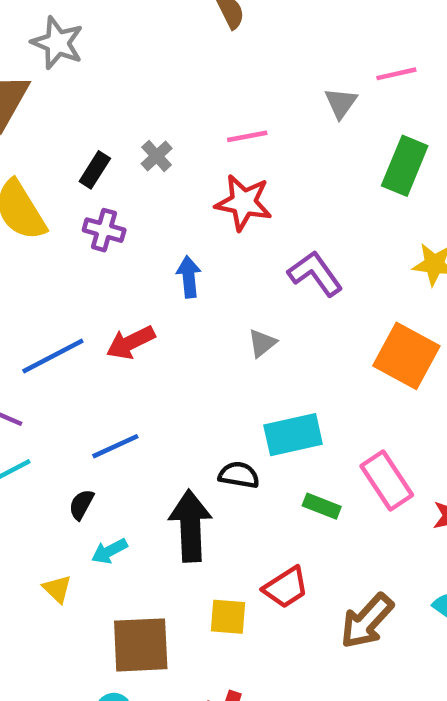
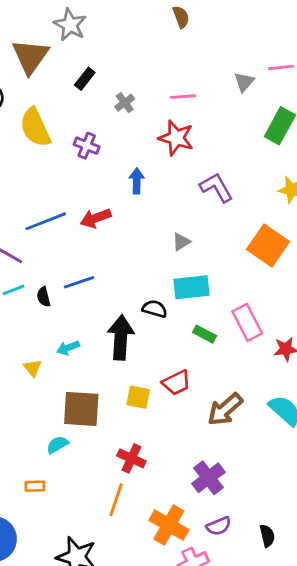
black rectangle: (95, 170) -> (85, 79), moved
gray triangle: (262, 343) -> (181, 242), moved
black semicircle: (81, 505) -> (44, 297), moved, turned -48

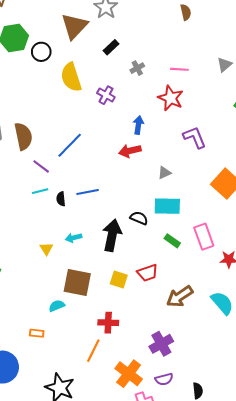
red arrow: (96, 218) -> (130, 151), moved
blue line: (46, 221) -> (70, 145), turned -32
red cross: (131, 458) -> (108, 323), turned -30

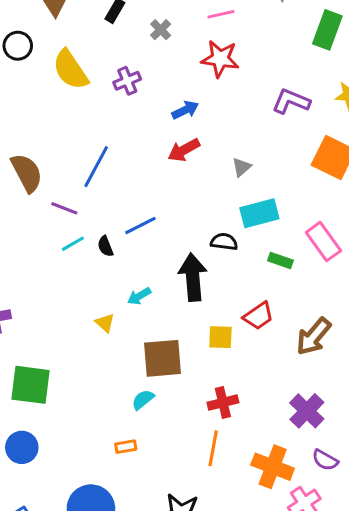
purple cross: (106, 95) -> (127, 81), turned -36
blue arrow: (138, 125) -> (185, 110), turned 72
purple L-shape: (195, 137) -> (291, 101), moved, turned -30
purple semicircle: (164, 379) -> (325, 460), turned 60

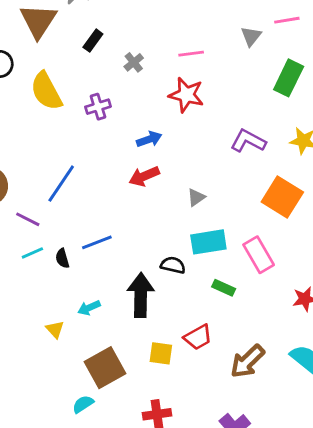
pink rectangle: (323, 242) -> (259, 255), moved
brown square: (163, 358) -> (105, 368), turned -30

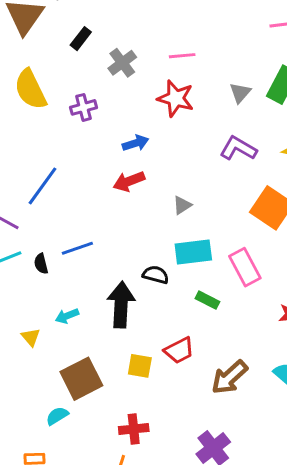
gray triangle: (251, 36) -> (240, 93), moved
gray cross: (134, 62) -> (122, 63), size x1.4

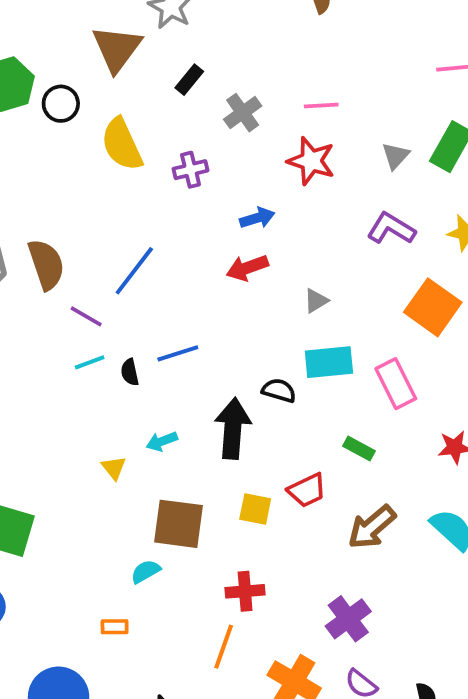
green rectangle: (207, 300) -> (359, 448), moved
brown square: (81, 379) -> (178, 524), turned 33

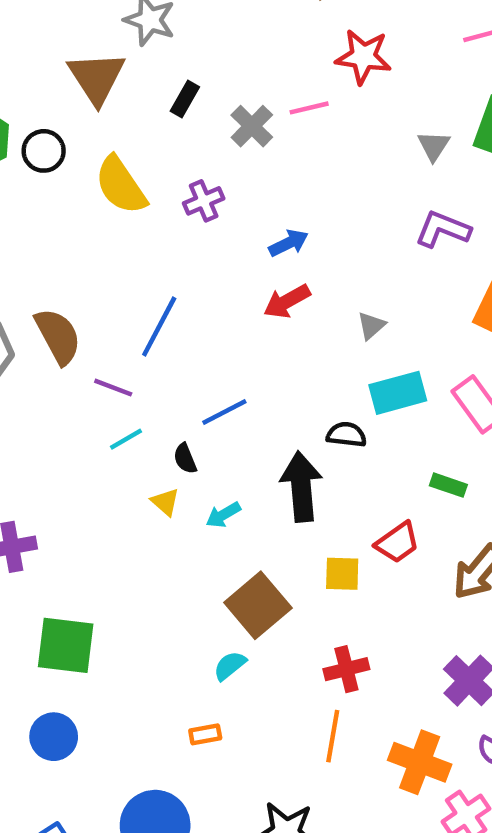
pink line: (321, 105) -> (309, 108), moved
red star: (311, 161) -> (363, 57), moved
black semicircle: (130, 372) -> (185, 459), moved
yellow triangle: (114, 468) -> (165, 502), moved
brown square: (178, 524) -> (258, 605), turned -38

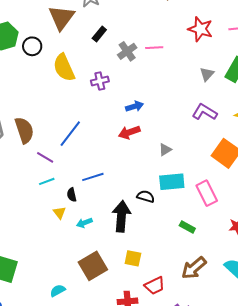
red star: (363, 57) -> (200, 29), moved
red trapezoid: (397, 543) -> (155, 286), moved
cyan semicircle: (230, 666) -> (58, 291), moved

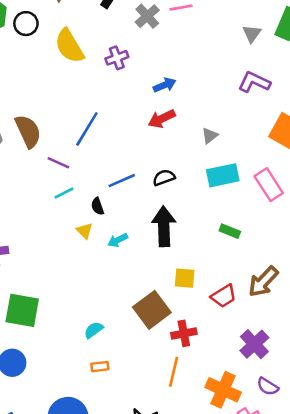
black semicircle: (146, 196) -> (164, 178), moved, turned -30
green rectangle: (187, 227) -> (230, 231), moved
brown square: (93, 266) -> (152, 310), moved
red trapezoid: (155, 286) -> (224, 296), moved

